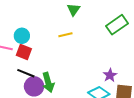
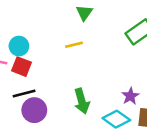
black line: (26, 73) -> (24, 93), turned -36
green arrow: (48, 82) -> (82, 101), moved

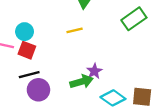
purple star: (130, 96) -> (94, 71), moved
green arrow: (82, 101) -> (82, 82), turned -90

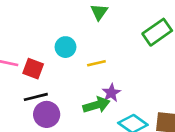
yellow line: (75, 30) -> (96, 63), moved
cyan circle: (25, 32) -> (65, 47), moved

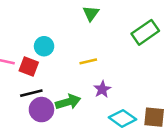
cyan circle: (65, 47) -> (44, 46), moved
green arrow: (96, 105) -> (68, 102), moved

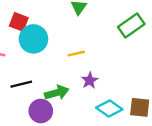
cyan circle: (44, 46) -> (33, 39), size x1.5
red square: (29, 66) -> (19, 22), moved
purple circle: (41, 110) -> (41, 111), moved

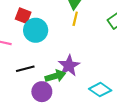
yellow line: (76, 54) -> (75, 19), moved, turned -64
purple star: (90, 80) -> (69, 66), moved, size x1.5

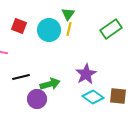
cyan circle: (36, 30) -> (49, 30), moved
purple star: (69, 66) -> (86, 74), moved

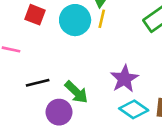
green arrow: (50, 84) -> (76, 92), turned 60

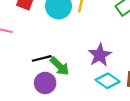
black line: (38, 83) -> (42, 58), moved

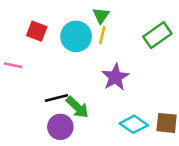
purple star: (100, 55) -> (115, 77), moved

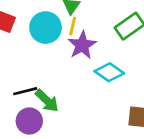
purple star: (115, 77) -> (82, 45), moved
cyan diamond: (134, 124) -> (109, 72), moved

